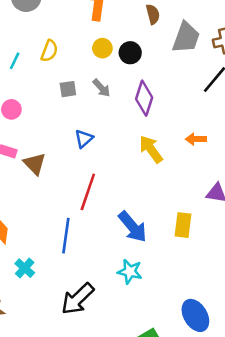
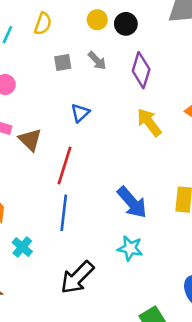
red line: (88, 192) -> (64, 165), moved

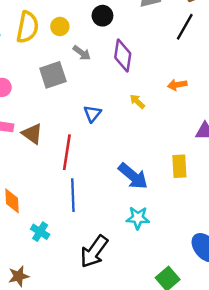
yellow circle: (97, 20) -> (60, 26), moved
yellow semicircle: (43, 24) -> (27, 27), size x1.5
gray square: (63, 62) -> (53, 75), moved, size x1.6
blue triangle: (80, 113) -> (92, 114), moved
yellow arrow: (149, 122) -> (137, 101), size x0.6

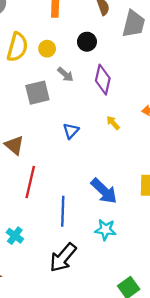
red line: (67, 152) -> (30, 182), moved
blue line: (73, 195) -> (63, 211), moved

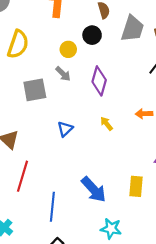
black circle: (87, 42) -> (92, 35), moved
yellow circle: (47, 49) -> (68, 49), moved
cyan star: (105, 230) -> (111, 229), moved

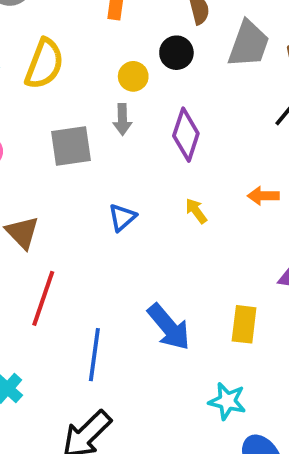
gray arrow: (63, 74) -> (122, 119), turned 42
cyan star: (111, 229) -> (227, 401), moved

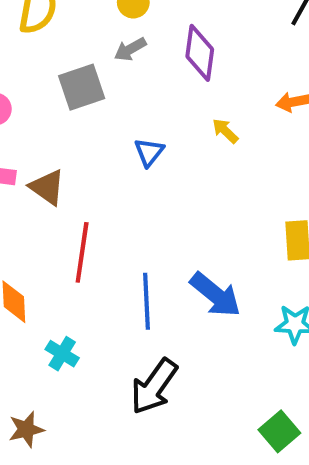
gray arrow: (122, 119) -> (130, 49), turned 72
blue arrow: (169, 327) -> (215, 295), moved

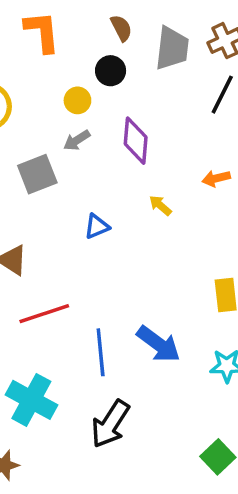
blue triangle: (149, 152) -> (97, 226), turned 32
red line: (82, 252) -> (44, 314), turned 66
cyan cross: (62, 354) -> (31, 400), size x1.8

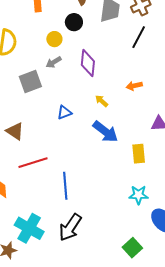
blue arrow: (158, 344) -> (105, 132), moved
cyan cross: (31, 400) -> (29, 228), moved

